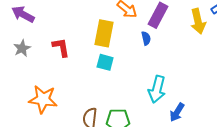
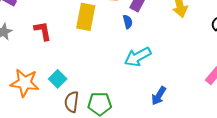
cyan square: (105, 62) -> (58, 79), moved, turned 30
cyan arrow: (157, 89) -> (138, 57), moved, turned 48

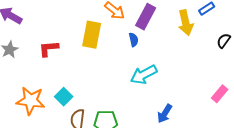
red L-shape: (43, 31) -> (49, 49), turned -85

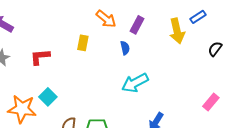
purple rectangle: (146, 17) -> (137, 25), size x0.7
yellow rectangle: (92, 35) -> (83, 43), size x0.6
cyan square: (64, 97) -> (48, 97), moved

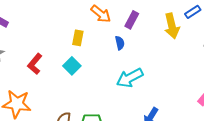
red L-shape: (40, 57) -> (35, 64), moved, turned -45
cyan square: (48, 97) -> (72, 66), moved

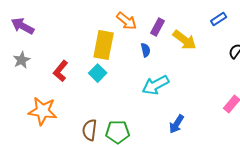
yellow arrow: (172, 26) -> (185, 40), moved, turned -40
yellow rectangle: (78, 38) -> (104, 45), size x1.8

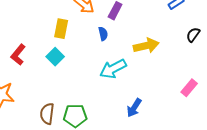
yellow arrow: (185, 40) -> (146, 46), moved, turned -50
yellow rectangle: (104, 45) -> (61, 29), size x0.7

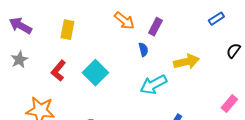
yellow rectangle: (61, 29) -> (67, 30), moved
cyan square: (55, 57) -> (95, 73), size x1.4

